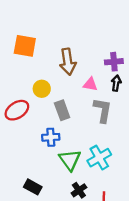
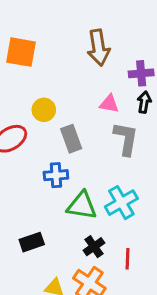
brown arrow: (68, 62) -> (99, 47), moved
green triangle: (70, 160) -> (82, 206), turned -45
black rectangle: (33, 187) -> (32, 242), turned -48

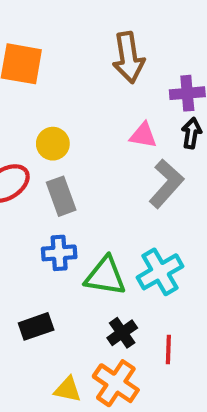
gray rectangle: (71, 139) -> (61, 196), moved
gray L-shape: (126, 139) -> (166, 184), turned 32
blue cross: (56, 175) -> (59, 253), moved

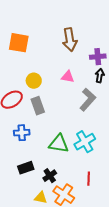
pink triangle: (143, 135) -> (68, 77), moved
blue cross: (59, 253) -> (22, 133), moved
black cross: (122, 333) -> (50, 176), moved

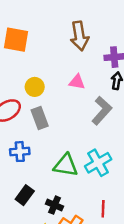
black rectangle: (26, 168) -> (25, 195), turned -35
black cross: (50, 176) -> (55, 205), turned -32

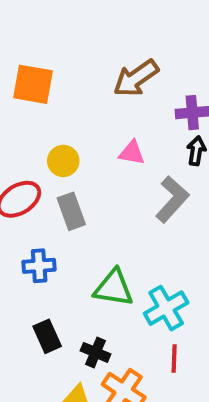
brown arrow: (79, 36) -> (136, 78), turned 64
cyan cross: (98, 163) -> (166, 308), moved
black rectangle: (25, 195) -> (47, 336), turned -60

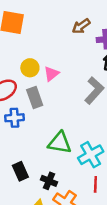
brown arrow: (136, 78) -> (81, 26), moved, size x0.7
pink triangle: (132, 153) -> (51, 74), moved, turned -49
blue cross: (39, 266) -> (14, 118), moved

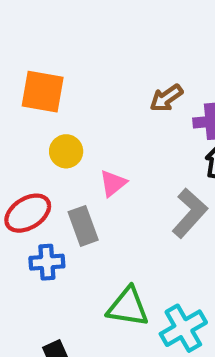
yellow circle: (30, 68) -> (66, 151), moved

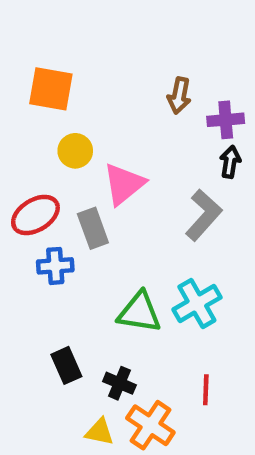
brown arrow: (166, 98) -> (179, 96), turned -44
pink triangle: (113, 183) -> (124, 184), size x1.5
cyan cross: (183, 328) -> (197, 304), moved

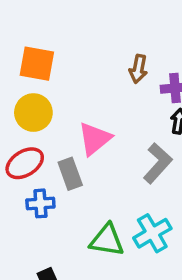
yellow circle: (75, 151) -> (33, 113), moved, size x1.4

